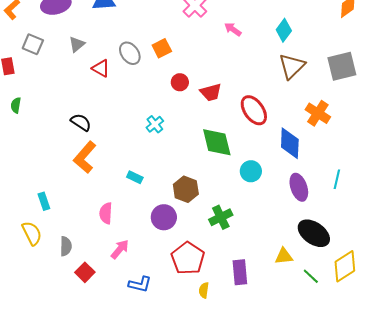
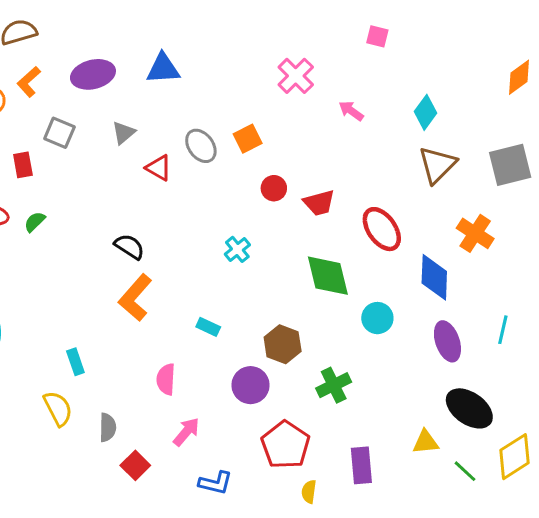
green semicircle: (16, 105) -> (35, 222), turned 35

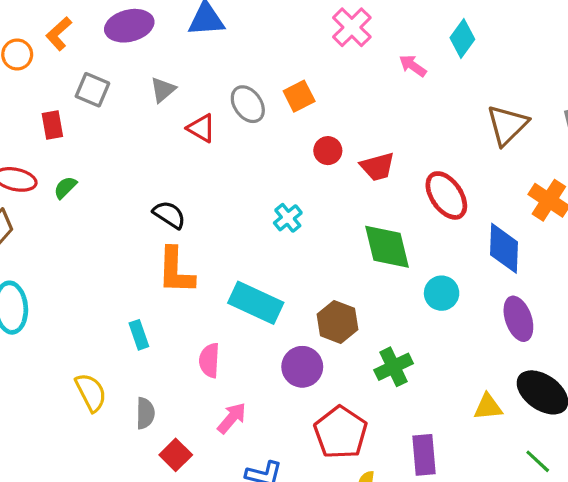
cyan diamond: (426, 112) -> (462, 38), moved
orange L-shape: (135, 298) -> (176, 271), turned -39
cyan rectangle: (208, 327) -> (256, 303), size x2.0
cyan rectangle: (75, 362) -> (139, 335), moved
yellow triangle: (426, 442) -> (488, 407), moved

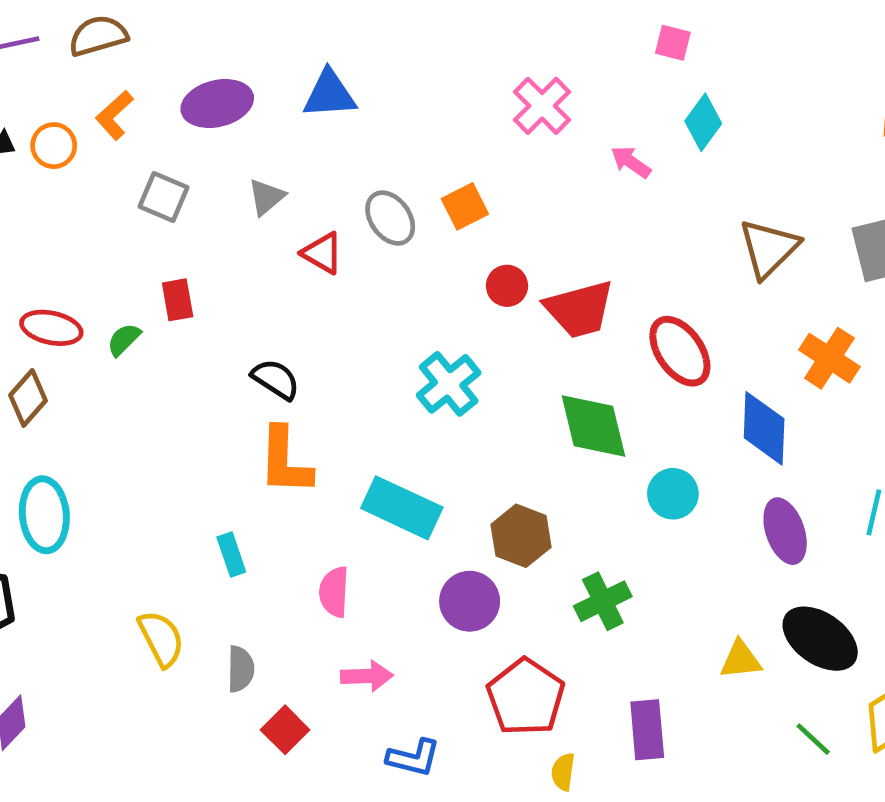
red rectangle: (52, 125) -> (178, 300), moved
red trapezoid: (377, 167) -> (579, 309), size x1.4
cyan cross: (288, 218) -> (449, 384), size x1.5
pink arrow: (232, 418) -> (367, 676), turned 48

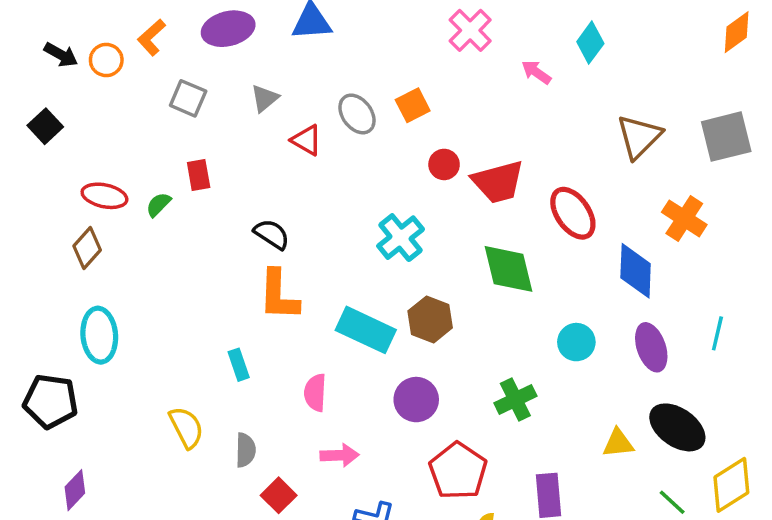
cyan circle: (673, 494) -> (576, 342), moved
brown hexagon: (521, 536) -> (430, 319), moved

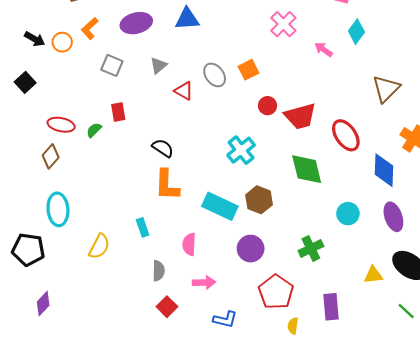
yellow semicircle: (186, 427) -> (99, 246), moved, turned 55
gray semicircle: (246, 450) -> (158, 271), moved

